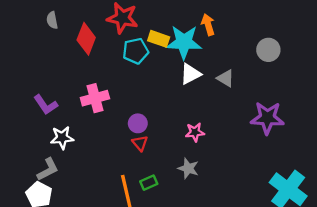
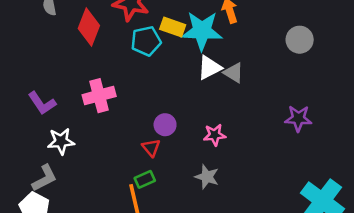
gray triangle: (226, 78) -> (234, 73), moved
purple star: (267, 118) -> (298, 118), size x0.7
purple circle: (138, 123) -> (165, 125), moved
green rectangle: (149, 183) -> (145, 179), moved

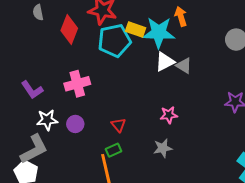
cyan pentagon: (146, 41) -> (114, 41), size x1.4
purple circle: (165, 125) -> (75, 124), moved
gray star: (207, 177) -> (163, 148), turned -30
gray L-shape: (45, 178) -> (34, 149), size x1.4

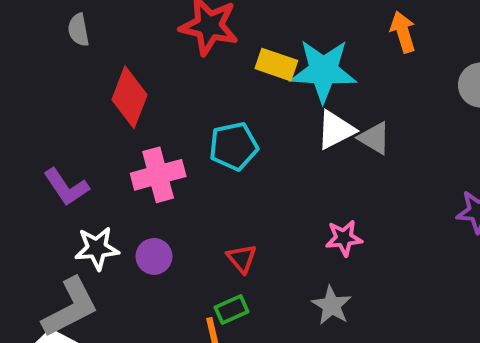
orange arrow: (181, 16) -> (403, 32), moved
red diamond: (69, 29) -> (129, 97), moved
cyan pentagon: (114, 41) -> (234, 146), moved, size x0.7
gray star: (163, 148) -> (332, 305), turned -30

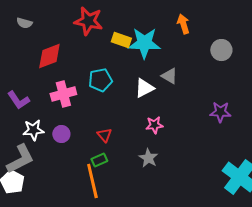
gray semicircle: (78, 30) -> (24, 23), turned -63
red diamond: (129, 97) -> (49, 56), turned 48
white triangle: (336, 130) -> (144, 88), moved

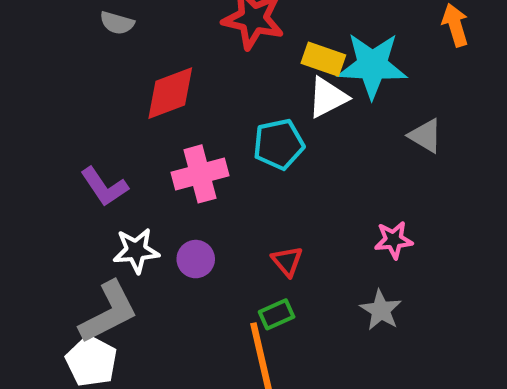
white triangle: (144, 88) -> (328, 97), moved

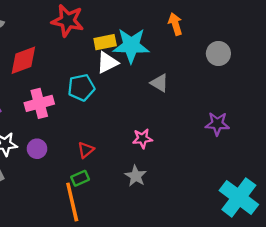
yellow rectangle: (323, 59) -> (105, 42), turned -30
red triangle: (287, 261) -> (86, 150), turned 30

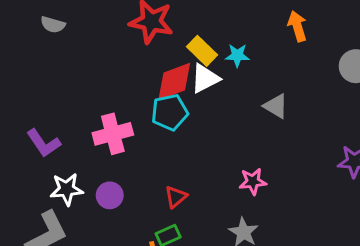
yellow rectangle: (105, 42) -> (202, 51), turned 55
cyan star: (131, 46) -> (237, 55), size x0.5
red diamond: (23, 60) -> (174, 82), moved

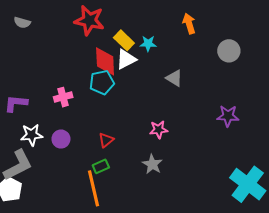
red diamond: (174, 82) -> (105, 61), turned -72
pink cross: (113, 134) -> (63, 97), size x0.7
purple L-shape: (44, 143) -> (16, 103), turned 130

